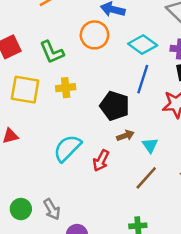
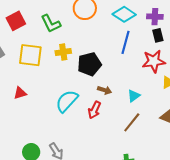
black pentagon: (115, 106) -> (89, 64), moved, turned -30
brown arrow: (125, 136) -> (105, 90), moved, turned 40
cyan triangle: (150, 145) -> (134, 96), turned 32

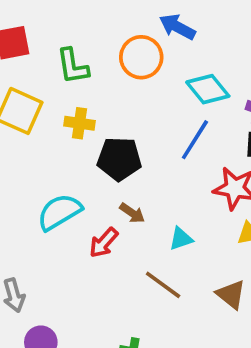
brown line: (132, 122) -> (163, 285), turned 70

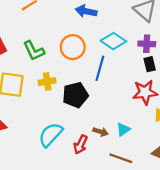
orange circle: (141, 57) -> (73, 47), moved
blue line: (195, 140) -> (100, 68), moved
brown arrow: (132, 213) -> (101, 132), moved

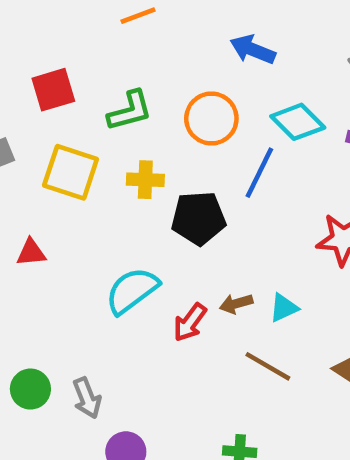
green L-shape: (34, 51) -> (130, 111), turned -90
brown arrow: (101, 132) -> (236, 304), turned 136

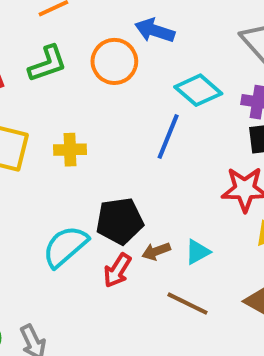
green L-shape: (130, 111) -> (47, 64), moved
orange circle: (211, 119) -> (114, 61), moved
black pentagon: (198, 218) -> (120, 221), moved

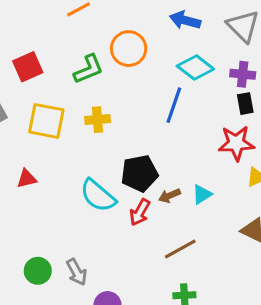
blue arrow: (155, 31) -> (185, 20), moved
green L-shape: (47, 64) -> (88, 69), moved
cyan semicircle: (65, 246) -> (98, 196), turned -96
brown line: (187, 304) -> (180, 249), moved, turned -52

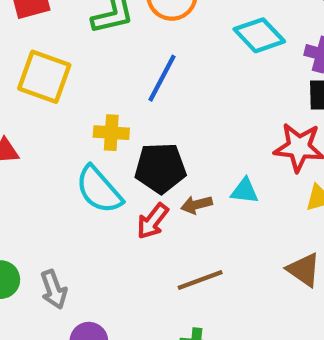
blue line: (174, 105) -> (162, 78), moved
yellow cross: (98, 120) -> (111, 133), moved
cyan triangle: (202, 194) -> (245, 191), moved, turned 30

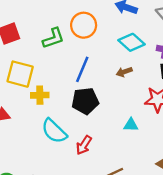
yellow cross: (111, 133) -> (40, 95), moved
black pentagon: (160, 168) -> (85, 101), moved
brown arrow: (197, 205) -> (124, 72), moved

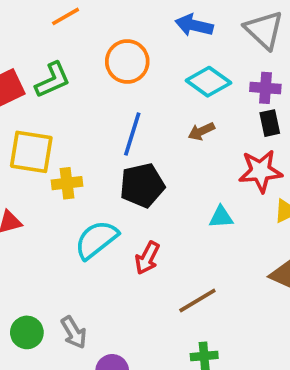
green L-shape: (53, 38) -> (53, 80), moved
cyan semicircle: (54, 131) -> (96, 240), turned 104

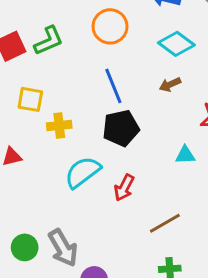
blue line: (132, 134) -> (113, 86), turned -40
yellow square: (31, 152) -> (30, 99), size x0.7
gray arrow: (74, 332) -> (63, 248), size x1.4

